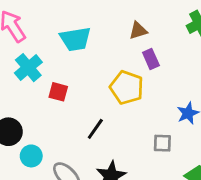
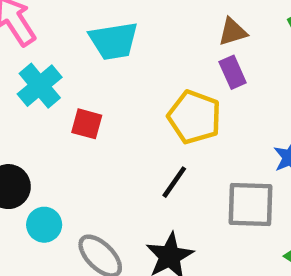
brown triangle: (138, 31) -> (233, 32), moved
black line: (95, 129) -> (174, 182), moved
gray square: (162, 143) -> (250, 205), size x1.6

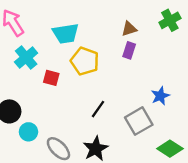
purple rectangle: (233, 72) -> (129, 50), turned 42
yellow pentagon: (194, 117) -> (85, 61), moved
gray square: (250, 205) -> (139, 121), turned -32

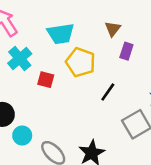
brown triangle: (129, 29) -> (113, 29), moved, turned -35
black line: (98, 109) -> (108, 92), moved

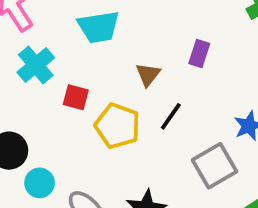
brown triangle: (113, 29) -> (148, 74), moved
yellow pentagon: (81, 62) -> (118, 126), moved

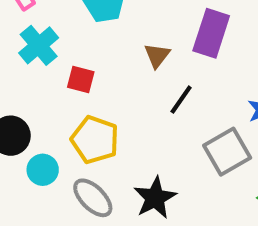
purple rectangle: (199, 54) -> (211, 33), size x1.6
yellow pentagon: (118, 126) -> (95, 140), moved

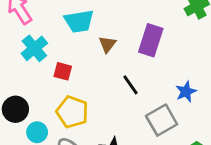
brown triangle: (157, 55) -> (107, 44), moved
black line: (181, 100) -> (130, 85), turned -70

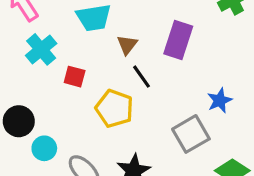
black line: (130, 85) -> (142, 77), moved
yellow pentagon: (72, 112) -> (114, 108), moved

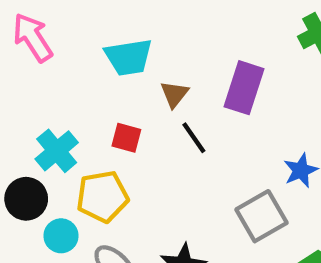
cyan cross: (41, 49) -> (57, 151), moved
red square: (75, 77) -> (126, 138), moved
yellow pentagon: (114, 108) -> (102, 197), moved, turned -30

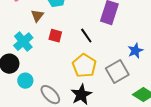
brown triangle: (174, 94) -> (37, 16), moved
yellow pentagon: (102, 197) -> (84, 66), moved, turned -30

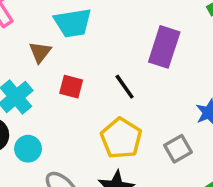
gray square: (117, 72) -> (178, 149), size x0.7
cyan circle: (25, 81) -> (28, 149), moved

